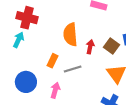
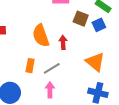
brown square: (111, 46) -> (81, 19), moved
pink arrow: (55, 90) -> (50, 90), moved

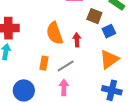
blue square: (99, 25) -> (109, 31), moved
orange triangle: (95, 62) -> (109, 59), turned 45

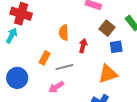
orange semicircle: (55, 33) -> (64, 33), size x0.7
pink arrow: (64, 87) -> (56, 87), turned -140

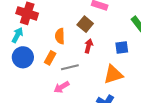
brown square: (107, 28) -> (85, 24), moved
orange semicircle: (64, 33) -> (60, 36), moved
blue circle: (17, 78) -> (23, 57), moved

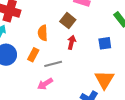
orange triangle: (113, 74) -> (104, 80), moved, turned -40

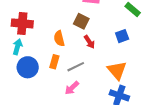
red arrow: (72, 42) -> (89, 42), turned 144
orange triangle: (104, 80) -> (117, 70), moved

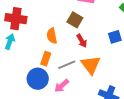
blue circle: (28, 67) -> (38, 79), moved
orange triangle: (117, 70) -> (91, 65), moved

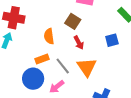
orange rectangle: (46, 59) -> (42, 59), turned 48
gray line: (67, 65) -> (63, 66), turned 72

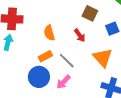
brown square: (73, 21) -> (90, 13), moved
orange triangle: (87, 67) -> (103, 58), moved

